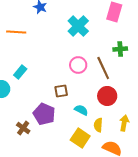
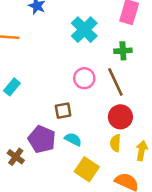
green cross: (120, 49) -> (123, 51), moved
cyan semicircle: (81, 110) -> (73, 139), moved
yellow semicircle: (98, 125) -> (115, 143), moved

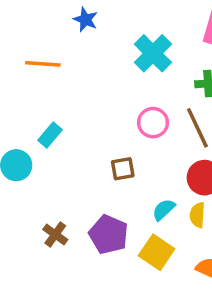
purple pentagon: (42, 139) -> (109, 234), moved
cyan semicircle: (73, 139) -> (164, 210), moved, turned -70

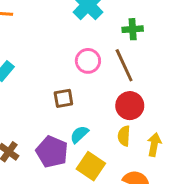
cyan semicircle: (164, 210) -> (79, 134), moved

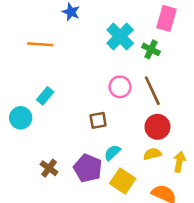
green cross: (133, 29) -> (151, 49), moved, turned 30
yellow semicircle: (124, 136) -> (152, 154), turned 72

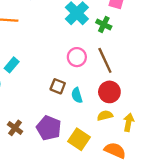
brown square: (98, 120) -> (58, 86), turned 32
cyan semicircle: (112, 153) -> (77, 95), moved, turned -64

